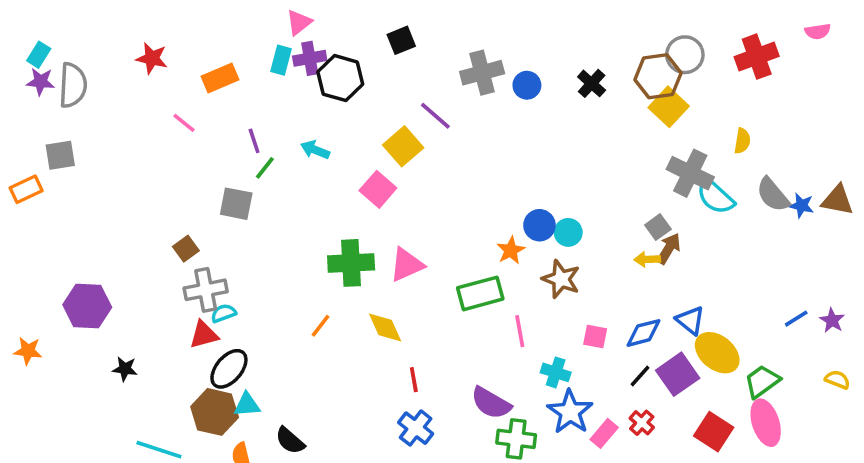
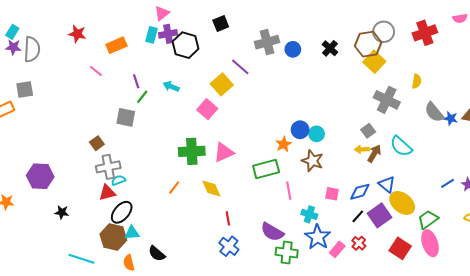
cyan semicircle: (715, 197) -> (401, 146), moved
brown arrow: (669, 249) -> (374, 153), moved

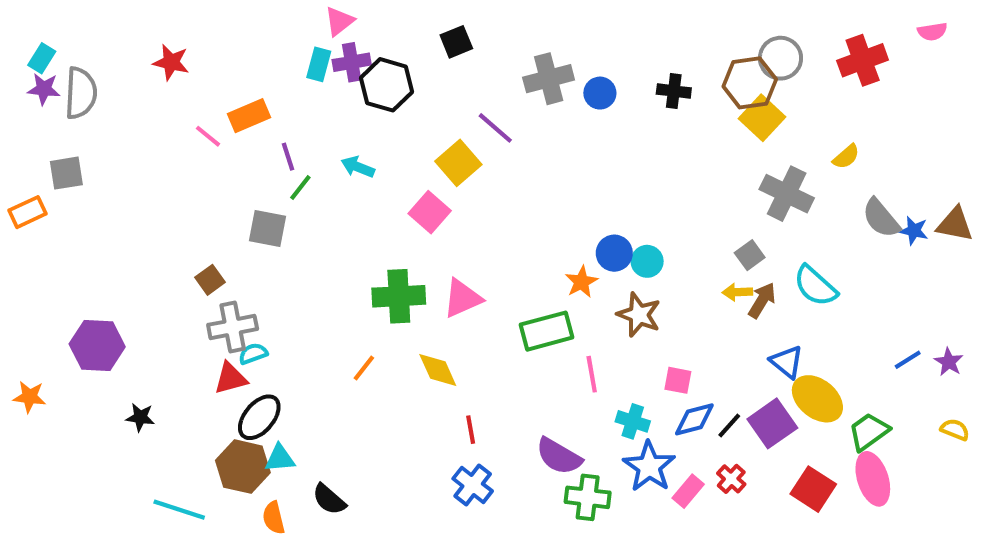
orange rectangle: (116, 45) -> (249, 116), moved
black cross: (330, 48) -> (674, 91), turned -35
yellow semicircle: (417, 81) -> (846, 157), turned 40
blue diamond: (360, 192) -> (694, 419), moved

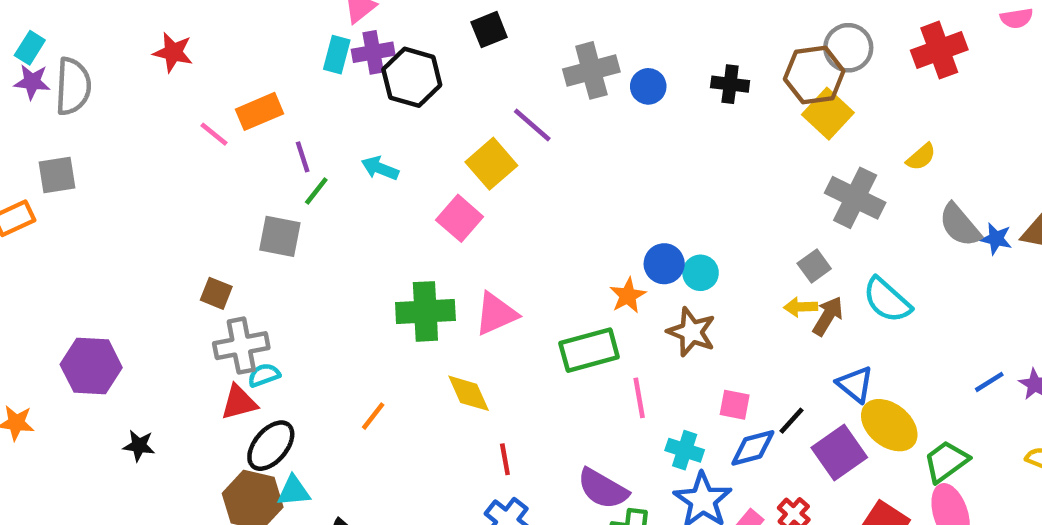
brown square: (210, 280) -> (216, 293), turned -32
orange line: (364, 368) -> (373, 416), moved
black line: (729, 425) -> (791, 421), moved

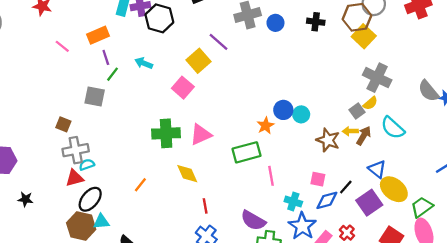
orange rectangle: (259, 111) -> (98, 35), moved
yellow semicircle: (921, 157) -> (370, 103), moved
brown star: (691, 332) -> (328, 140), moved

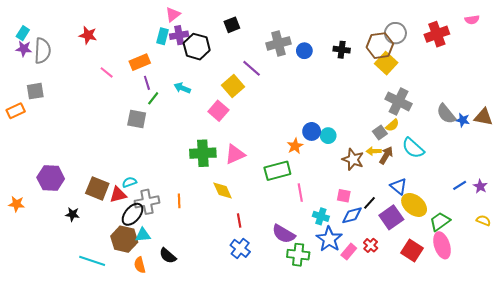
brown square: (63, 124) -> (97, 188), moved, size x1.6
gray cross: (76, 150) -> (147, 202), moved
orange line: (140, 185) -> (179, 201), turned -40

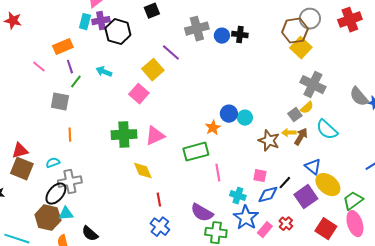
black cross: (342, 50) -> (240, 35), moved
pink line: (107, 72) -> (39, 67), moved
red triangle: (118, 195) -> (20, 151), moved
orange line: (179, 201) -> (70, 135), moved

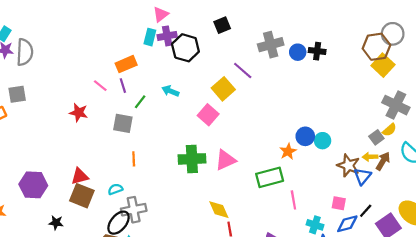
red star: (13, 21) -> (79, 113), moved
purple line: (70, 67) -> (123, 86), moved
blue triangle: (313, 167) -> (362, 176), moved, turned 30
yellow diamond: (143, 171) -> (219, 210), moved

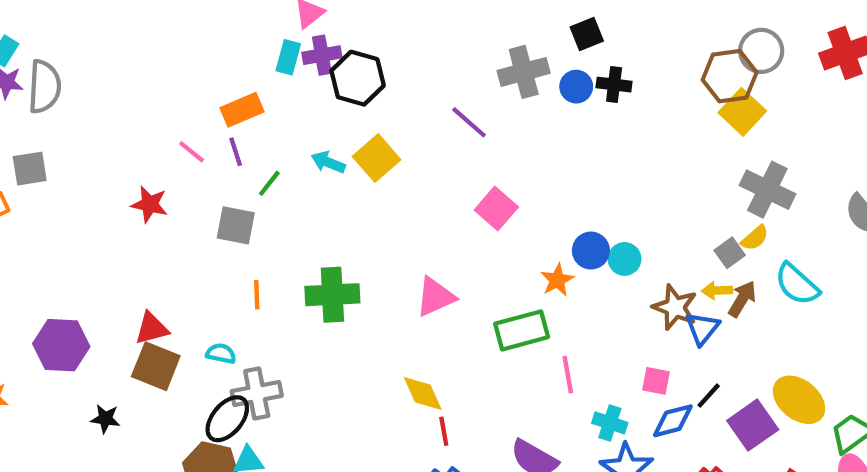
black square: (222, 25) -> (587, 34), moved
yellow square: (223, 89) -> (377, 158), moved
pink square: (208, 115) -> (496, 209), moved
green cross: (192, 159) -> (332, 295), moved
cyan semicircle: (115, 189) -> (221, 354), turned 32

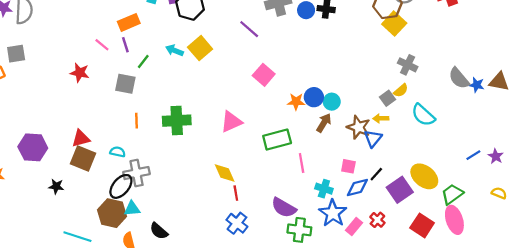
gray cross: (767, 190) -> (408, 65), size x0.7
orange star: (557, 280) -> (296, 102), moved, turned 30
brown arrow: (742, 299) -> (324, 123), moved

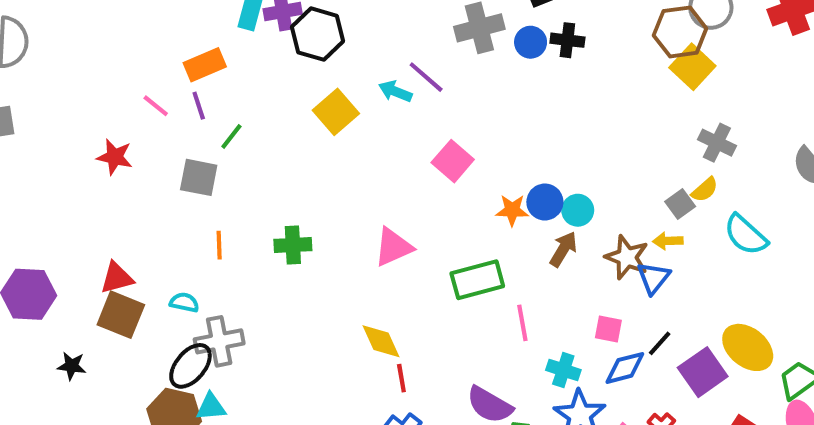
cyan arrow: (174, 50) -> (395, 91), moved
green cross: (177, 121) -> (293, 245), size x0.7

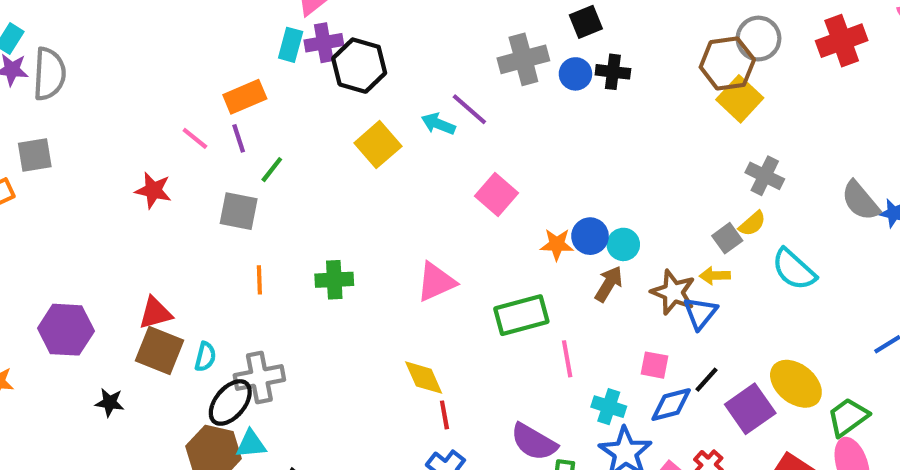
cyan semicircle: (184, 302) -> (205, 357), moved, turned 92

